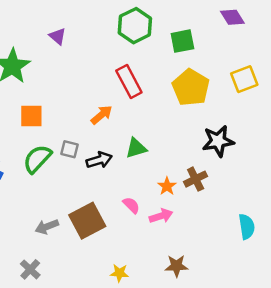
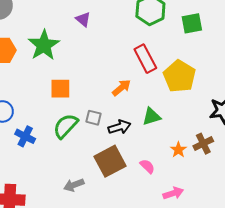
yellow pentagon: (191, 87) -> (179, 76), moved
pink arrow: (161, 216) -> (173, 193), moved
brown square: (87, 221) -> (110, 161), moved

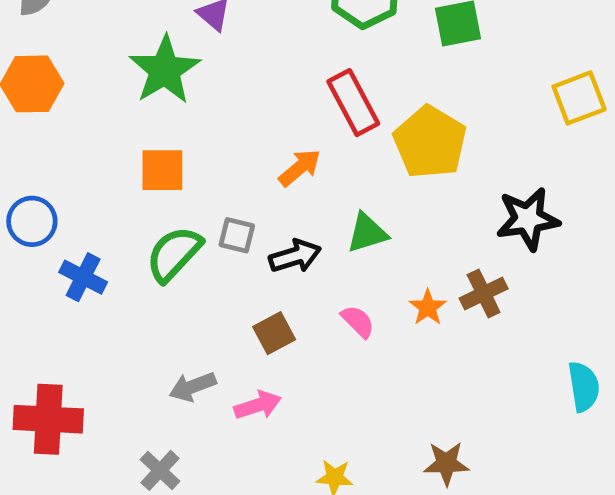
green star: (44, 45) -> (165, 70), moved
brown square: (110, 161) -> (274, 333), size x0.6
pink semicircle: (147, 166) -> (358, 321), moved
pink arrow: (173, 193) -> (258, 405), moved

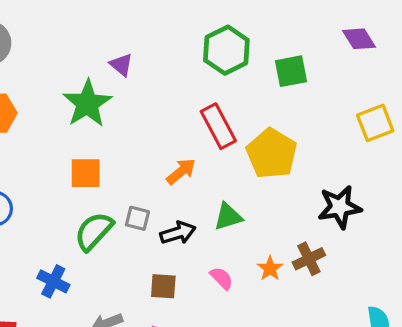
blue cross: (83, 277) -> (53, 281), moved
brown square: (274, 333) -> (163, 286), turned 32

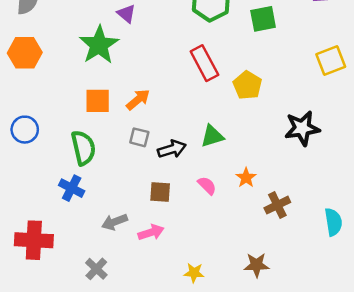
yellow pentagon: (272, 154) -> (247, 85), size x0.7
orange arrow: (181, 171) -> (138, 100), moved
green semicircle: (94, 231) -> (83, 148), moved, turned 124
brown cross: (309, 259) -> (277, 205), moved

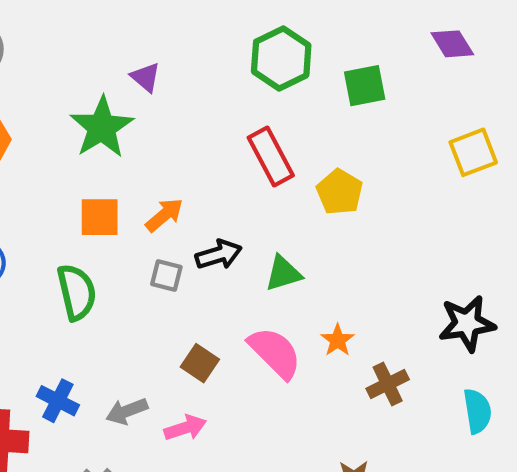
black star: (302, 128) -> (467, 323), moved
black arrow: (172, 149) -> (219, 255), moved
pink semicircle: (207, 186) -> (275, 353), size x1.8
blue cross: (72, 188) -> (58, 401), moved
brown square: (160, 192) -> (200, 363), turned 30

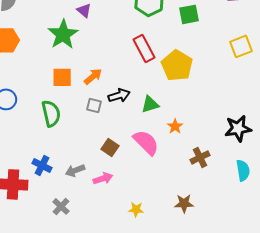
yellow pentagon: (340, 192) -> (177, 65), size x1.4
orange star: (338, 340) -> (175, 126), moved

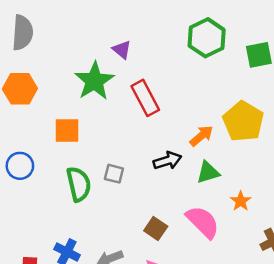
red rectangle: (144, 48) -> (145, 98), moved
orange arrow: (93, 76) -> (201, 136), moved
orange square: (62, 77) -> (67, 131), moved
gray square: (94, 105) -> (114, 174), moved

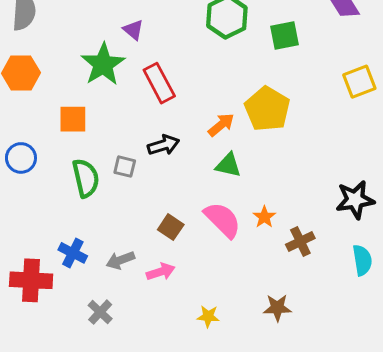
black arrow: (167, 161) -> (164, 145), moved
green triangle: (208, 172) -> (228, 165), turned 30
orange star: (241, 201) -> (264, 217), moved

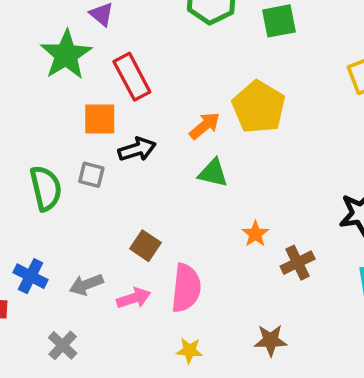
orange square: (73, 119) -> (100, 119), moved
pink semicircle: (223, 220) -> (186, 288), moved, turned 51

